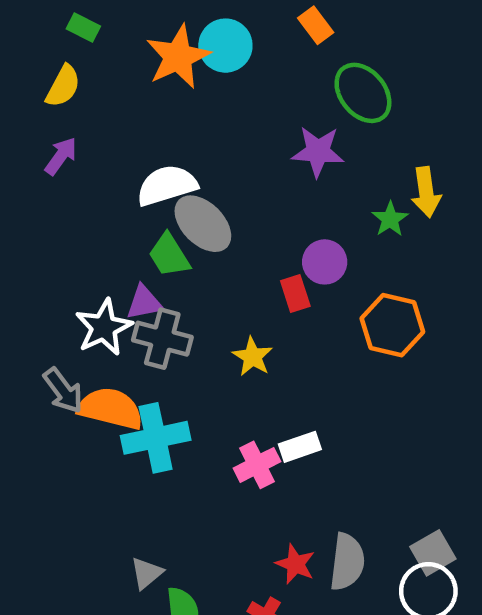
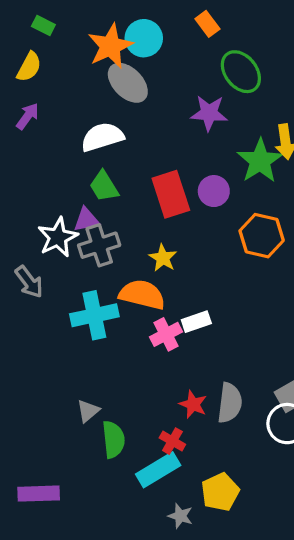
green star: (390, 219) -> (260, 161), size x1.8
gray ellipse: (203, 224) -> (128, 83), moved
red rectangle: (295, 294) -> (171, 194), moved, size x1.8
gray cross: (162, 339) -> (99, 245), turned -33
orange semicircle: (110, 409) -> (142, 295), moved

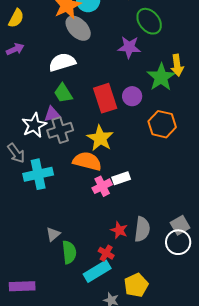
purple arrow: (28, 116) -> (15, 49), turned 30
yellow star: (163, 258) -> (100, 138), size x1.5
cyan cross: (94, 315) -> (38, 174), moved

